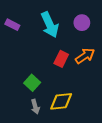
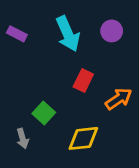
orange arrow: (85, 56) -> (119, 99), moved
gray arrow: (35, 107) -> (23, 138), moved

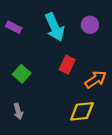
green square: (44, 113) -> (22, 74), moved
yellow diamond: (83, 138) -> (82, 111), moved

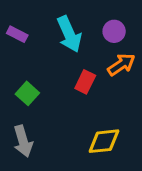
orange arrow: (96, 79) -> (121, 65), moved
gray arrow: (18, 111) -> (23, 141), size x1.5

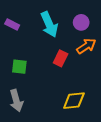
green square: (27, 93) -> (19, 67), turned -35

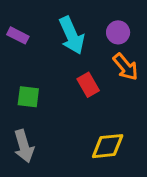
orange arrow: (86, 46) -> (126, 67), turned 84
red rectangle: (61, 58) -> (88, 85), turned -56

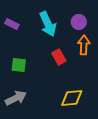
orange arrow: (126, 67) -> (84, 45), turned -138
gray arrow: (24, 146) -> (16, 98), turned -100

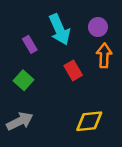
purple rectangle: (12, 24) -> (30, 44), moved, turned 32
green square: (19, 65) -> (24, 80), turned 35

